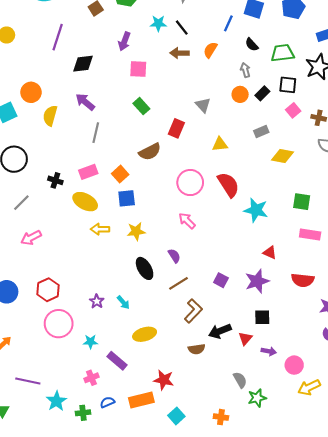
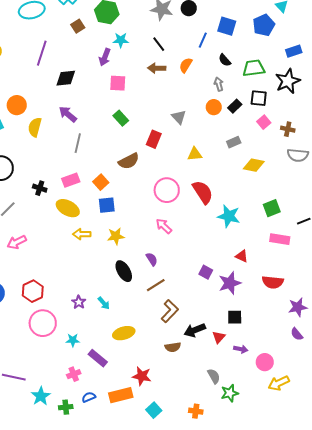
cyan star: (158, 23) -> (121, 40), moved
green square: (302, 202) -> (272, 208), turned -30
purple square: (221, 280) -> (206, 272), moved

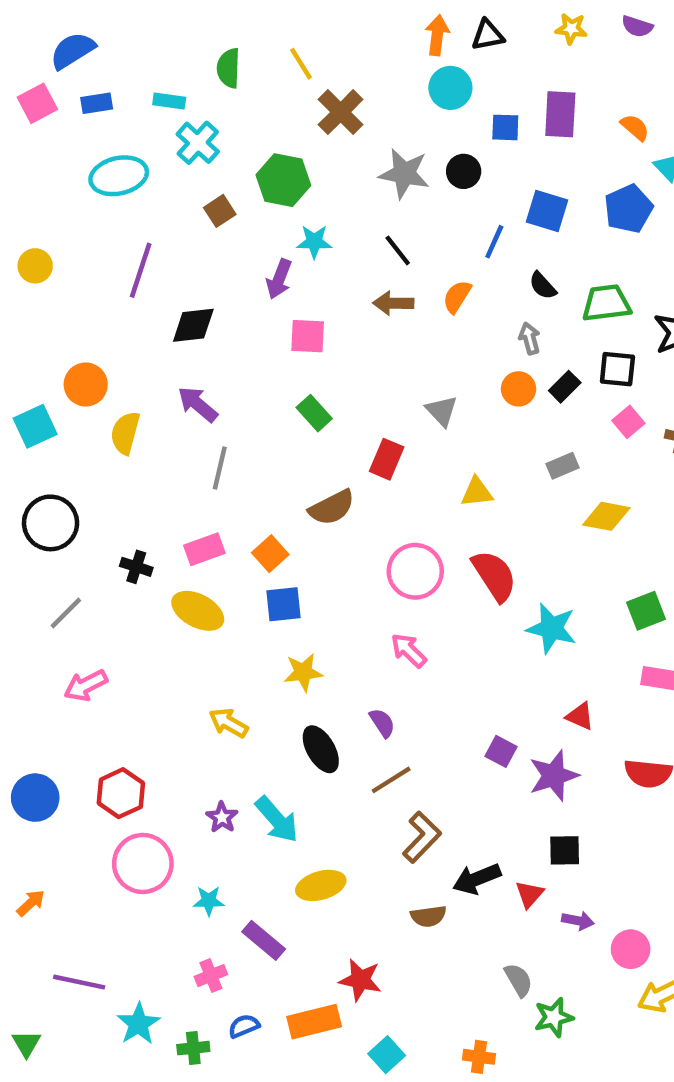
yellow arrow: (82, 234) -> (229, 723), moved, turned 30
cyan arrow: (104, 303) -> (277, 820), size x1.6

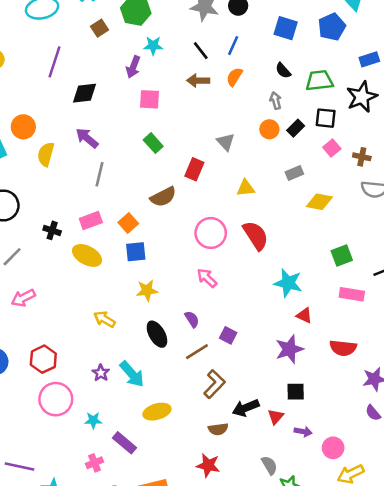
blue line: (494, 242) -> (233, 46), moved
cyan star: (551, 628) -> (288, 283), moved
purple square: (501, 751) -> (228, 335), moved
red star: (360, 980) -> (208, 465), moved

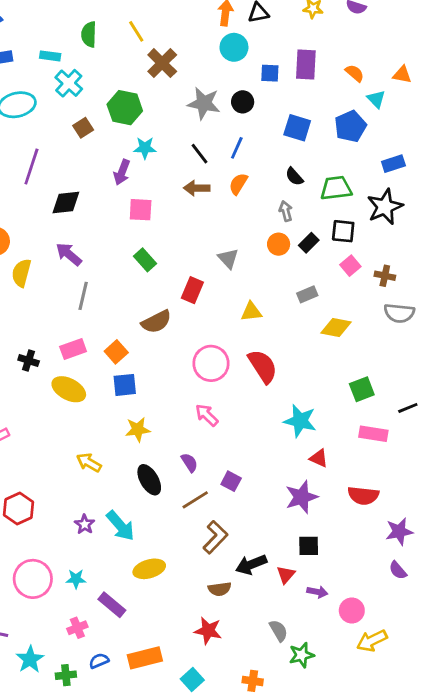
pink circle: (56, 399) -> (33, 579), moved

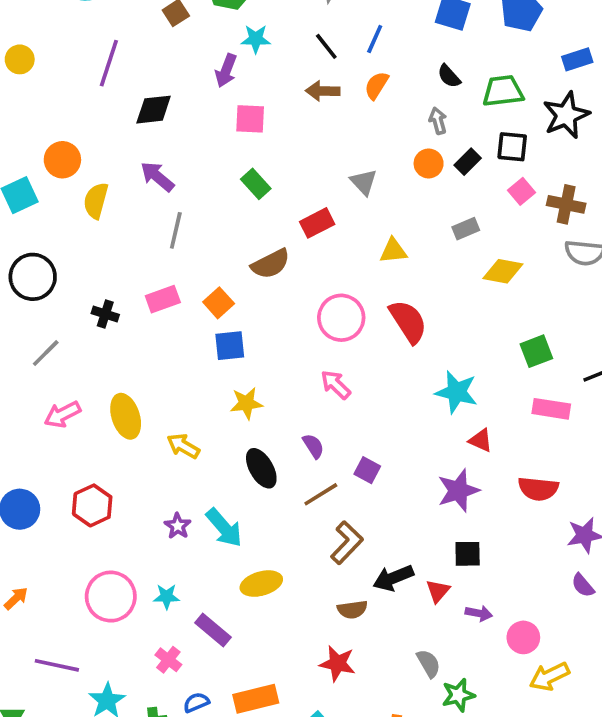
brown cross: (385, 276) -> (566, 204), size x1.4
red rectangle: (192, 290) -> (317, 223), turned 40
yellow ellipse: (69, 389) -> (126, 416), moved, turned 44
pink cross: (77, 628) -> (168, 660), turned -30

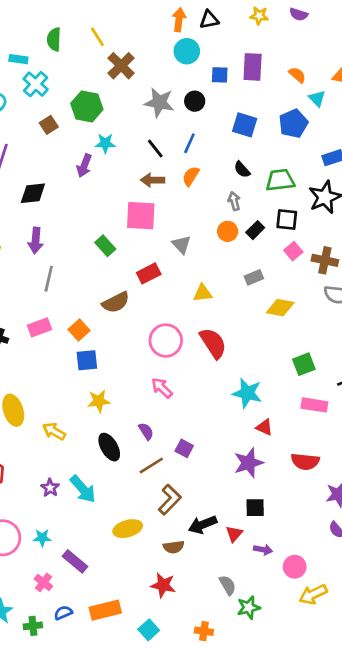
pink square: (250, 119) -> (141, 216), moved, size x1.4
purple arrow: (157, 176) -> (36, 241), turned -125
yellow ellipse: (261, 584) -> (128, 529), moved

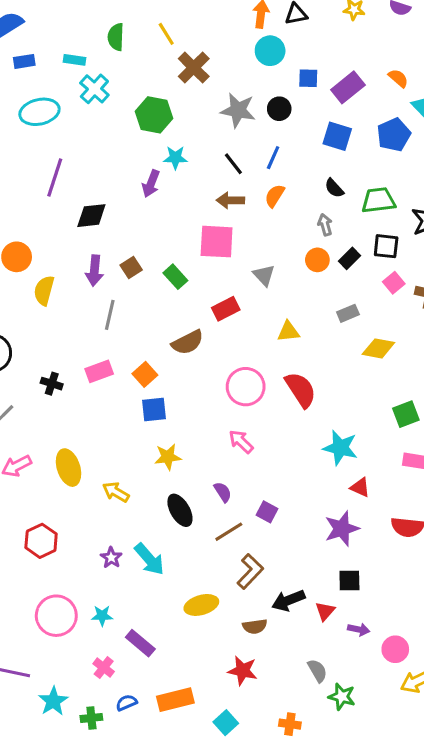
purple rectangle: (253, 67) -> (348, 87), moved, turned 48
brown square: (49, 125) -> (131, 268), moved
green star: (249, 607) -> (342, 697), turned 30

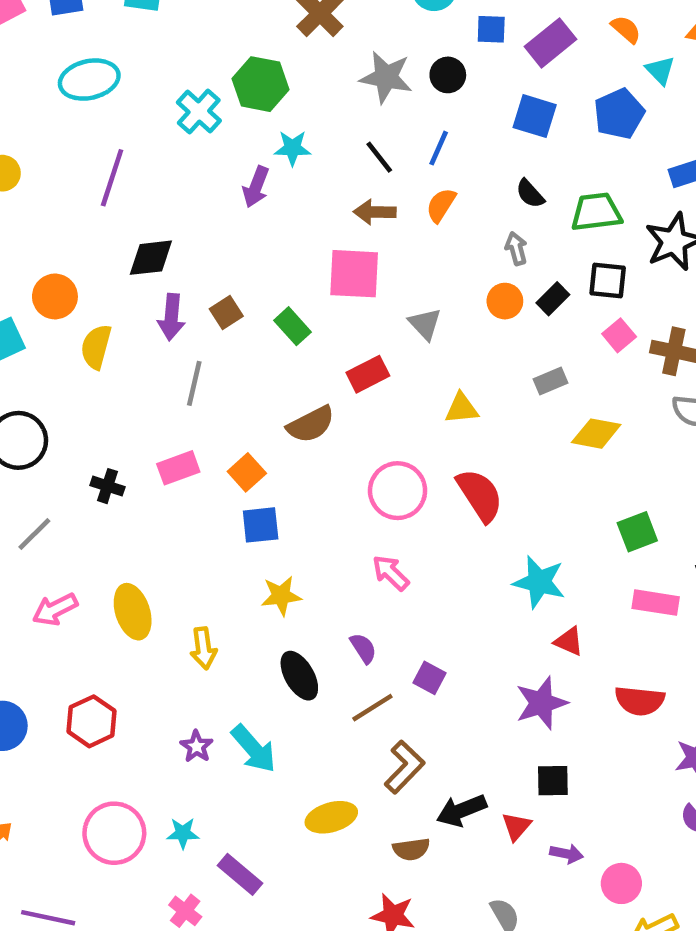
cyan cross: (94, 89) -> (199, 111), moved
black diamond: (91, 216) -> (151, 258), moved
yellow arrow: (116, 492) -> (203, 648), turned -128

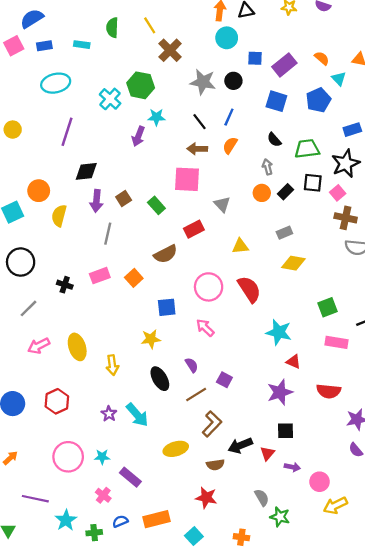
pink square: (619, 335) -> (338, 193), moved
yellow diamond: (596, 434) -> (293, 263), moved
blue square: (261, 525) -> (167, 307), moved

